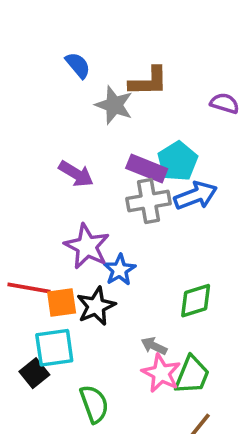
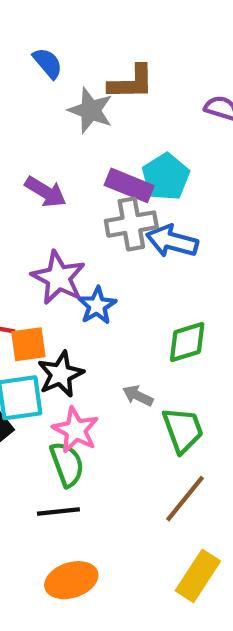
blue arrow: (196, 196) -> (172, 241), moved, turned -144
black star: (96, 306) -> (61, 374), moved
pink star: (161, 373) -> (76, 430), moved
green trapezoid: (192, 375) -> (183, 430), turned -42

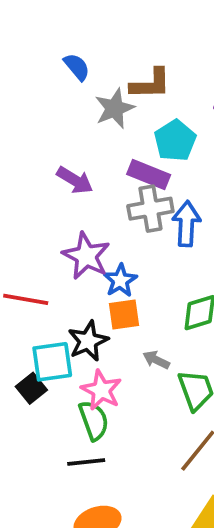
gray star: (91, 110) -> (115, 108), turned 30
cyan pentagon: (166, 177) -> (175, 141), moved
blue arrow: (172, 241) -> (186, 224), turned 78
orange square: (28, 344) -> (124, 315), moved

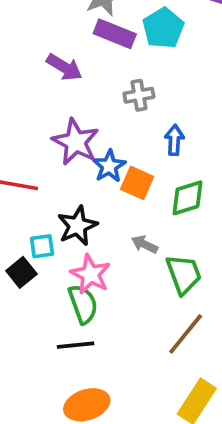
purple rectangle: (149, 175) -> (115, 34), moved
gray cross: (150, 209) -> (139, 95), size x0.7
blue arrow: (186, 224) -> (174, 140), moved, size x0.7
orange square: (124, 315) -> (137, 183), moved, turned 32
cyan square: (52, 362) -> (42, 246), size x0.6

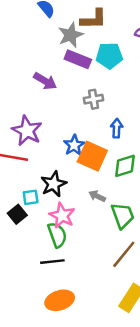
cyan pentagon: (163, 28) -> (109, 56), turned 30
purple star: (76, 142) -> (27, 131), moved
orange square: (137, 183) -> (92, 156), size x1.4

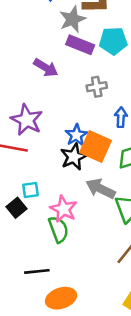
black star: (54, 184) -> (74, 157), moved
gray arrow: (97, 196) -> (101, 189), size x1.6
black line: (52, 262) -> (37, 271), moved

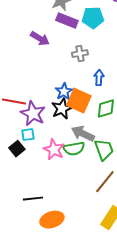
purple star: (27, 120) -> (33, 114), moved
green semicircle: (58, 229) -> (74, 149), moved, turned 100

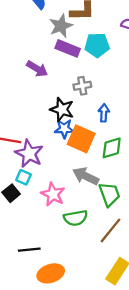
blue star: (64, 92) -> (64, 129), turned 30
black star: (62, 109) -> (62, 109), moved, turned -30
cyan square: (28, 135) -> (24, 177), turned 32
green semicircle: (74, 149) -> (76, 218), moved

